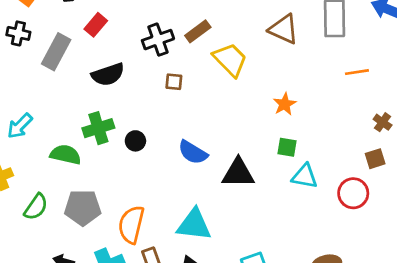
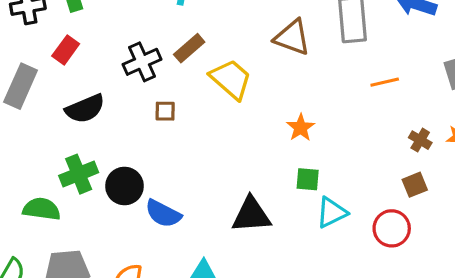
black circle: (135, 141) -> (124, 186), size x1.5
blue semicircle: (193, 152) -> (163, 214), moved
cyan triangle: (305, 176) -> (332, 213), turned -32

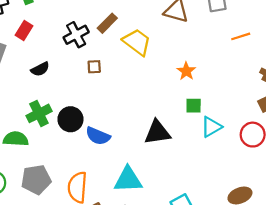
black semicircle: (85, 109) -> (40, 69), size x0.7

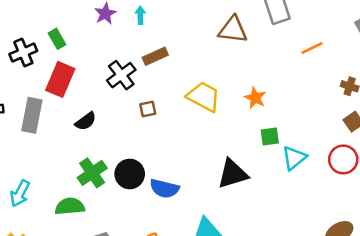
brown rectangle: (107, 23) -> (155, 56), turned 30
red rectangle: (24, 30) -> (60, 79), size x1.5
yellow trapezoid: (137, 42) -> (204, 97), moved

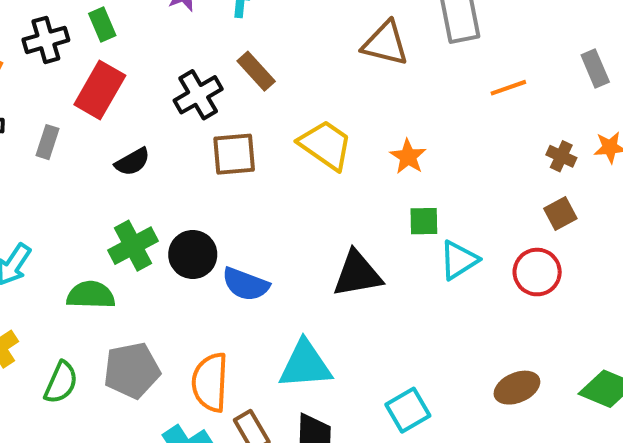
brown rectangle: (155, 56) -> (256, 71), turned 65
brown square: (148, 109) -> (234, 154), size x1.6
gray rectangle: (32, 115) -> (47, 142), size x0.6

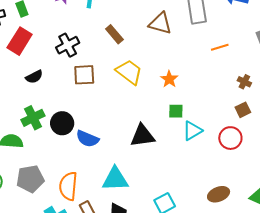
brown rectangle: (256, 71) -> (114, 34), moved

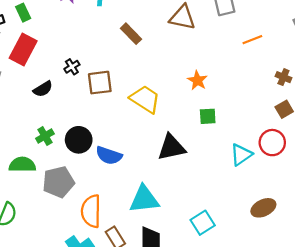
black cross: (68, 45) -> (72, 67), moved, size x0.6
yellow trapezoid: (129, 72) -> (145, 99), moved
green cross: (33, 118) -> (45, 136), size x0.7
cyan triangle: (192, 131) -> (241, 155), moved
gray pentagon: (30, 179) -> (58, 182), moved

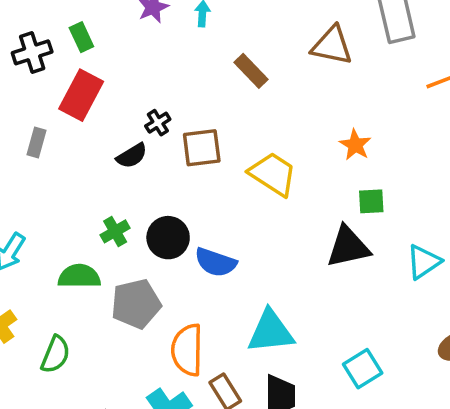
black semicircle: (43, 89) -> (132, 156), moved
black triangle: (171, 147) -> (348, 247), moved

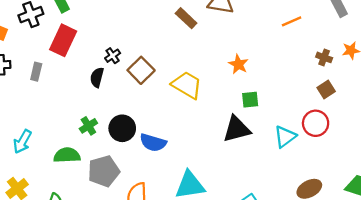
brown rectangle: (251, 71) -> (186, 18), moved
brown square: (202, 148) -> (141, 70), turned -35
black semicircle: (132, 156) -> (97, 77), turned 138

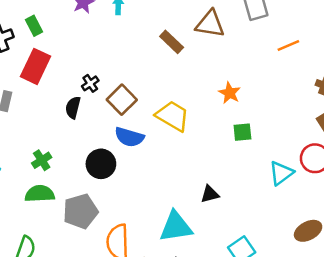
green cross: (88, 126) -> (42, 160), moved
black triangle: (237, 129) -> (210, 194), moved, size x0.6
blue semicircle: (153, 143) -> (129, 137), moved

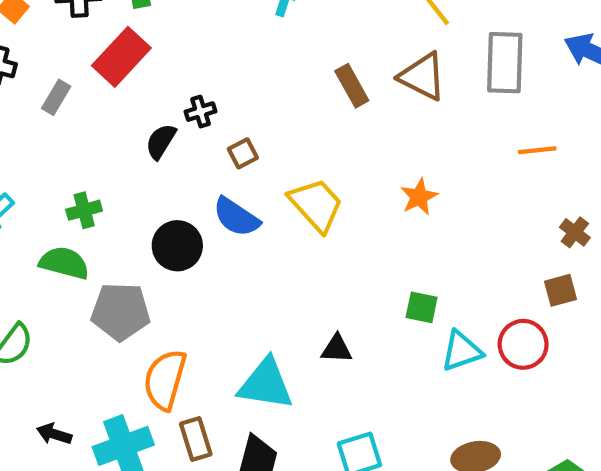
brown square: (122, 100) -> (243, 153), size x0.6
green square: (242, 132) -> (422, 307), moved

